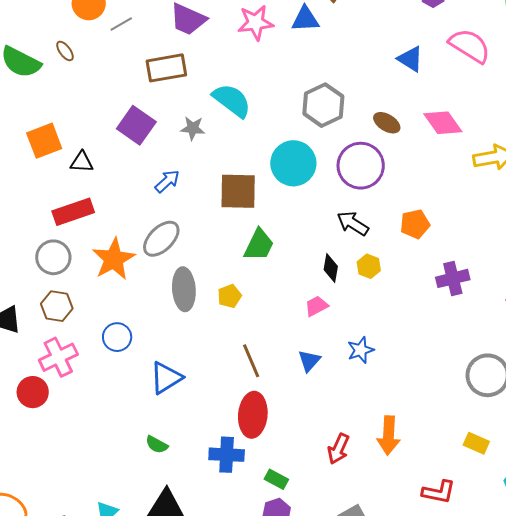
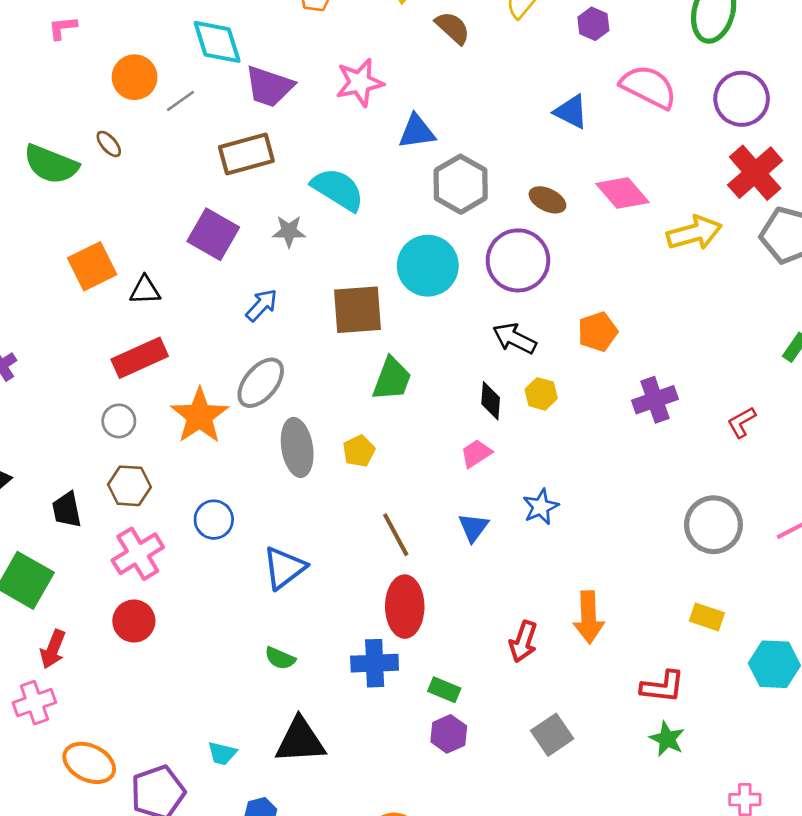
blue triangle: (305, 19) -> (417, 132), moved
gray circle: (53, 257) -> (119, 421), size x0.7
red circle: (33, 392) -> (134, 621), moved

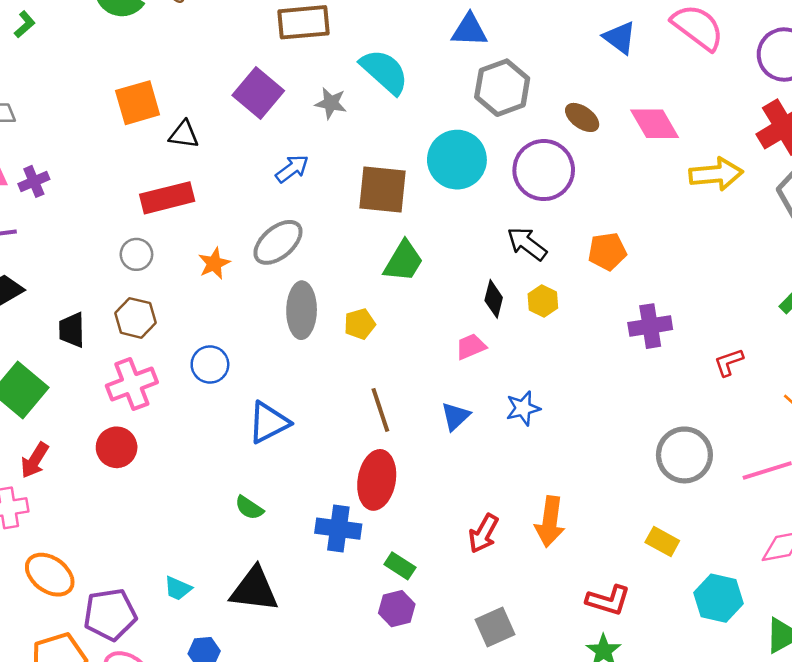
orange star: (200, 416) -> (214, 263), size x0.6

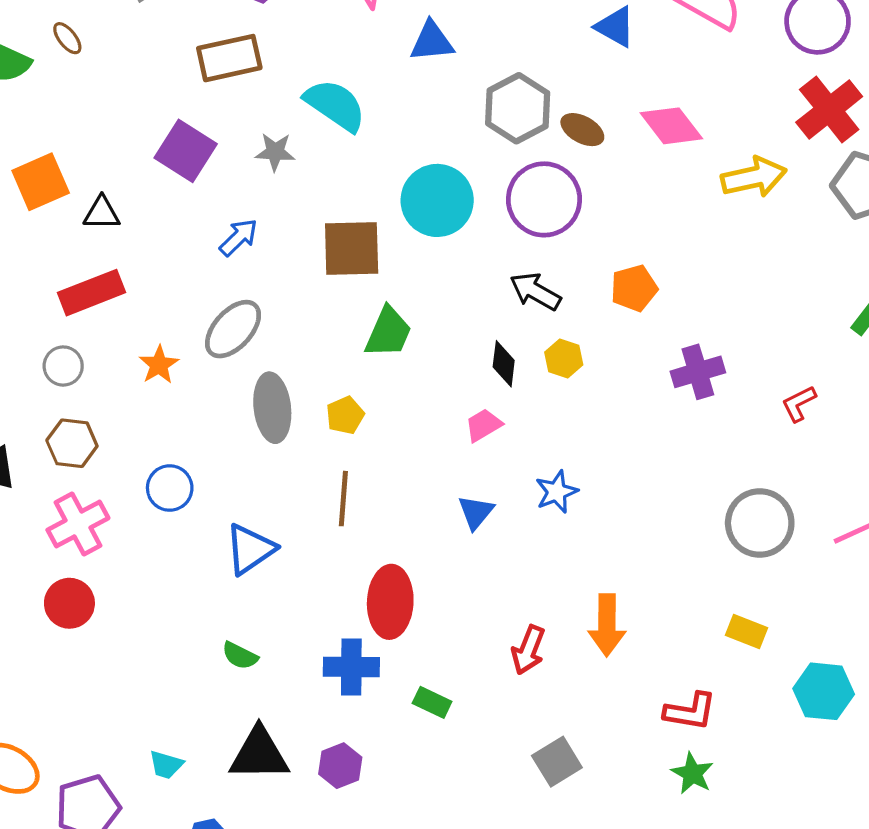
gray hexagon: (502, 88) -> (518, 108), moved
brown line: (380, 410) -> (343, 499), moved, turned 30
purple hexagon: (397, 609) -> (340, 766), moved

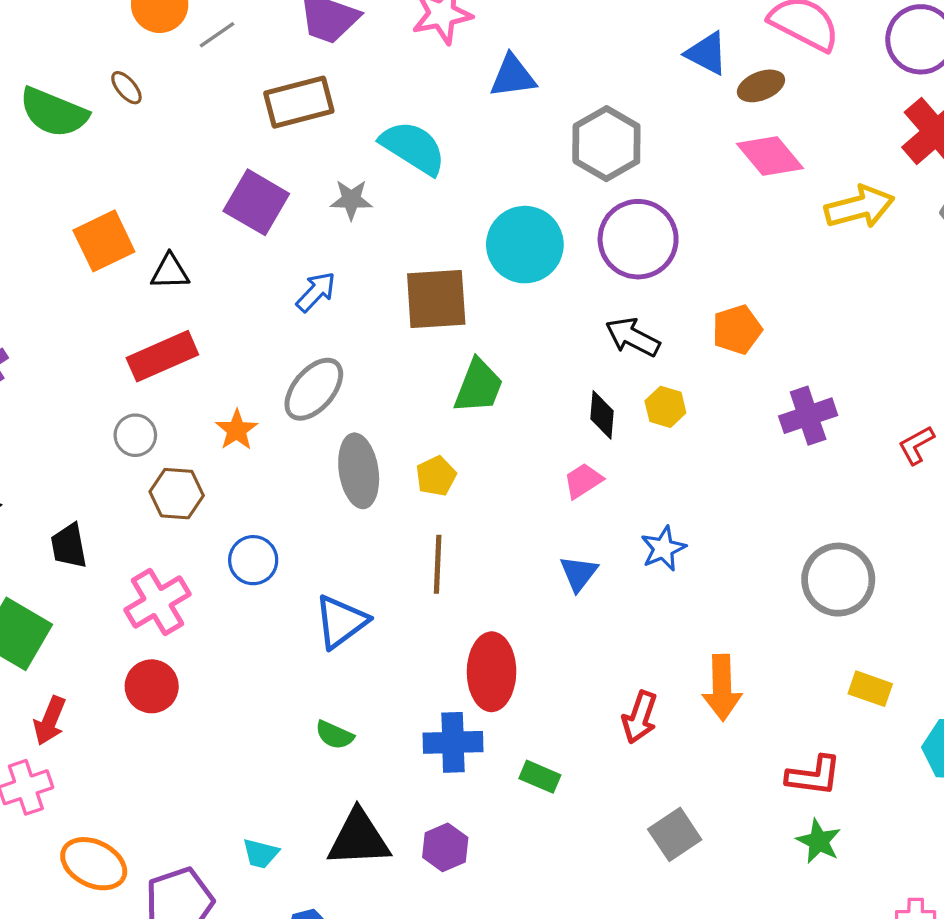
brown ellipse: (582, 130) -> (761, 86), moved, turned -48
brown hexagon: (72, 443) -> (177, 494), moved
gray circle: (760, 523) -> (838, 580), moved

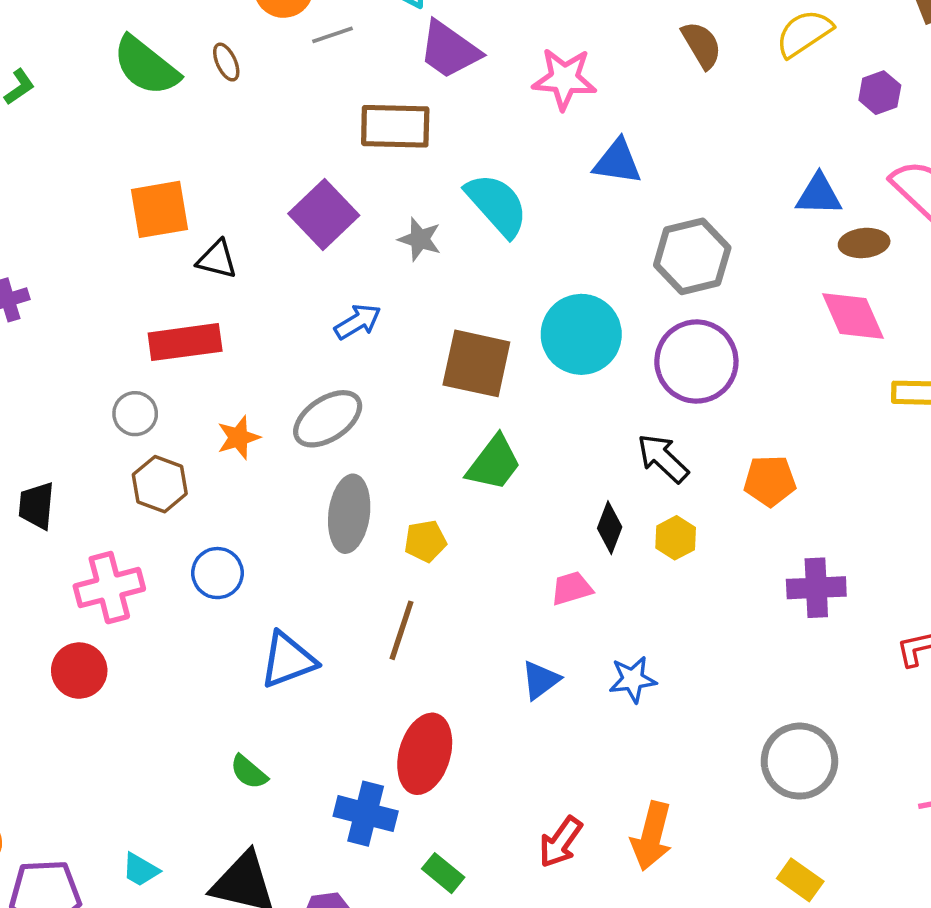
blue triangle: (707, 53) -> (819, 195), turned -42

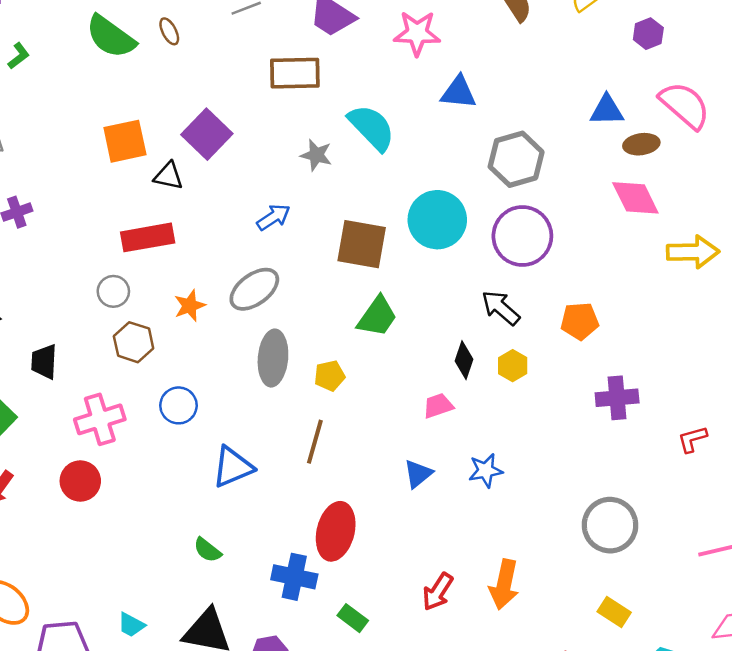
purple square: (324, 215) -> (207, 134), moved

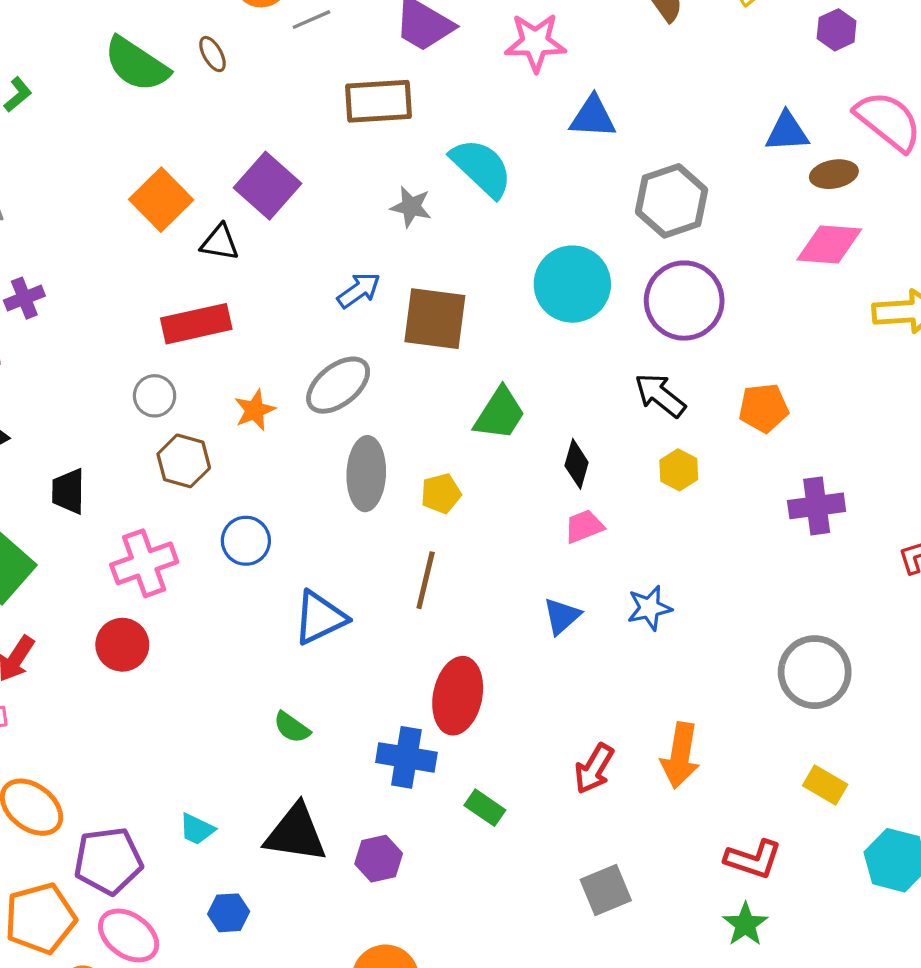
orange square: (125, 141) -> (161, 200), turned -30
pink diamond: (635, 198) -> (829, 244), turned -57
brown square: (362, 244) -> (435, 319), moved
black diamond: (464, 360) -> (577, 464), moved

